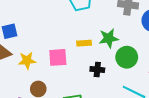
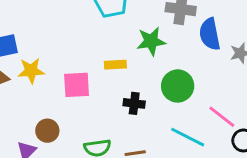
green star: (109, 38) -> (151, 41), moved
yellow star: (27, 61) -> (31, 71), moved

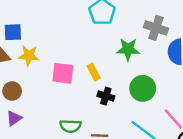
yellow rectangle: (115, 65) -> (94, 72), moved, turned 56
brown circle: (47, 131) -> (12, 91), moved

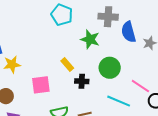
green star: (128, 49) -> (90, 39), turned 30
pink square: (63, 73) -> (41, 85), moved

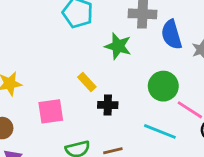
green circle: (110, 68) -> (163, 86), moved

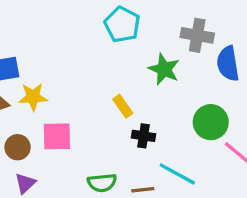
pink square: (51, 111) -> (57, 136), moved
cyan line: (160, 131) -> (177, 174), moved

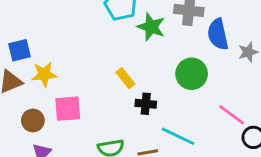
green star: (164, 69) -> (151, 27), moved
green circle: (211, 122) -> (192, 74), moved

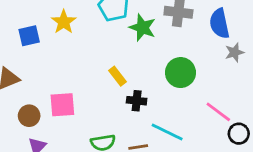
blue semicircle: (218, 34) -> (219, 23), moved
blue square: (19, 50) -> (29, 36), moved
yellow star: (44, 74) -> (64, 22), moved, turned -30

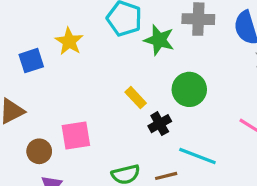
green circle: (180, 73) -> (189, 89), moved
black cross: (137, 101) -> (160, 124), turned -30

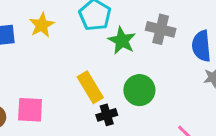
yellow rectangle: (136, 98) -> (90, 87), size x1.5

